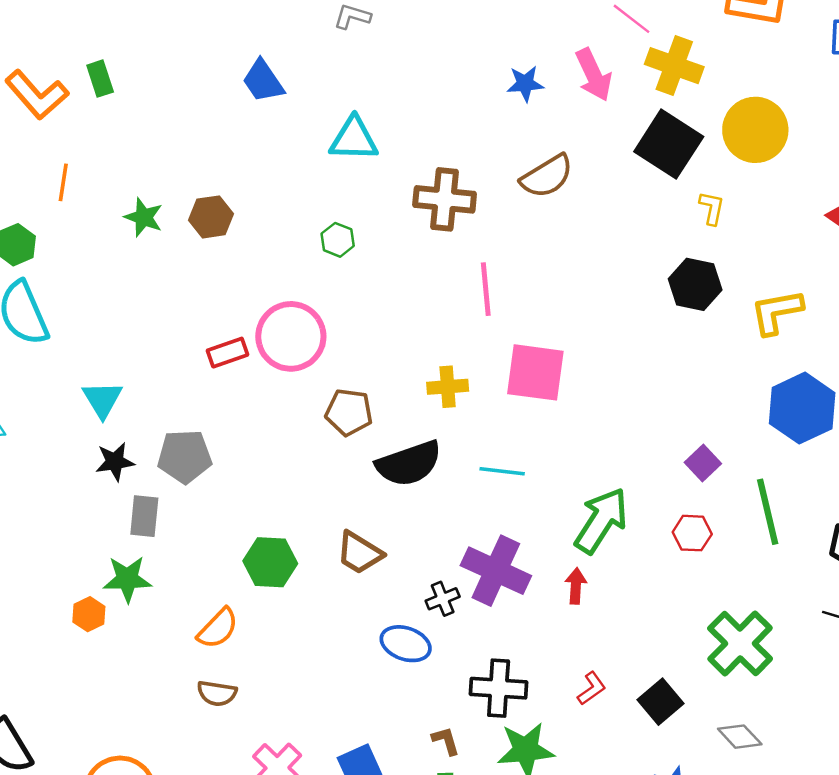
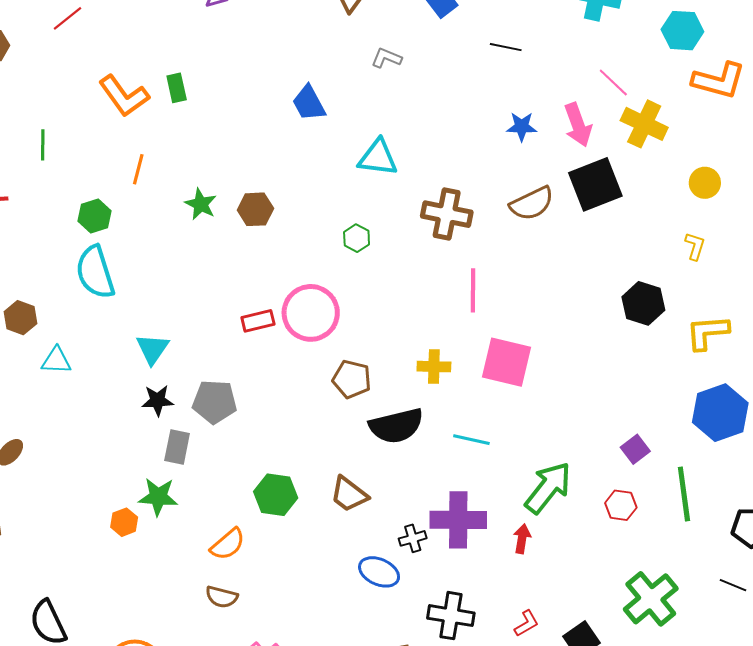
yellow circle: (755, 130) -> (705, 183), size x0.6
black square: (669, 144) -> (595, 184), moved, turned 30
yellow L-shape: (712, 208) -> (695, 246), moved
purple cross: (496, 571) -> (458, 520), turned -30

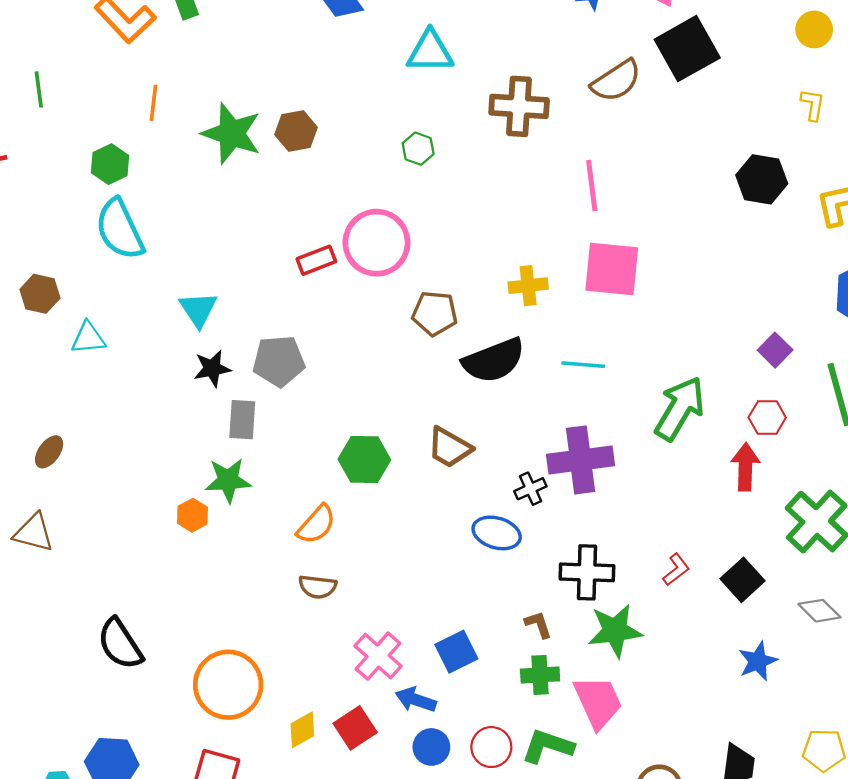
green star: (201, 204) -> (232, 134), size x1.6
pink line: (473, 290) -> (592, 186), moved
red arrow: (522, 539) -> (745, 467), moved, size x1.4

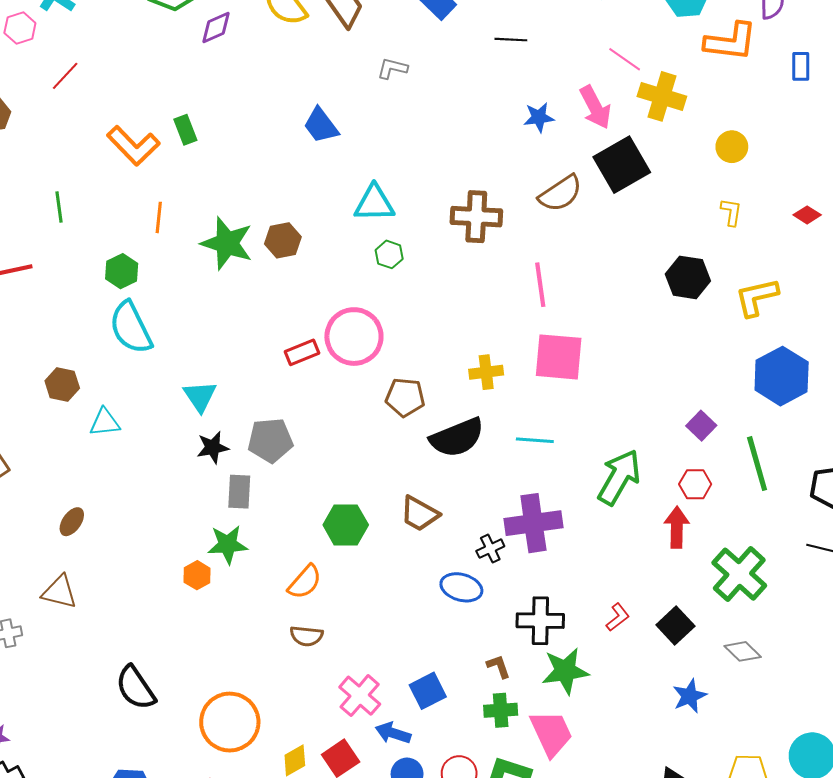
cyan triangle: (430, 52) -> (374, 203), moved

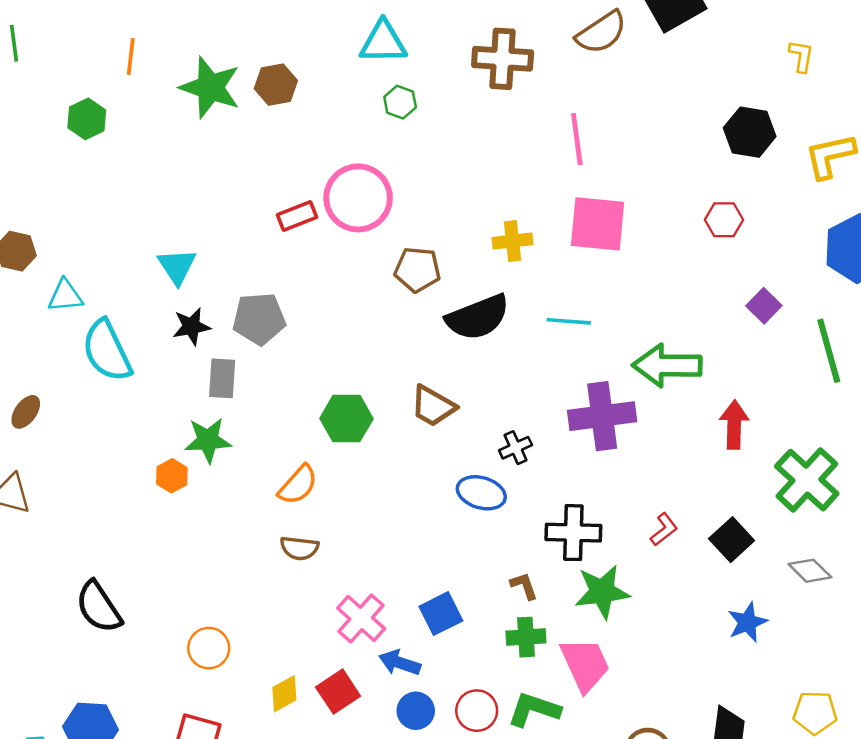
cyan semicircle: (131, 328) -> (107, 351), moved
green arrow: (619, 477) -> (667, 365), turned -120
red hexagon: (695, 484) -> (724, 220), moved
purple cross: (533, 523) -> (602, 416), moved
orange circle: (230, 722) -> (209, 648), size x0.6

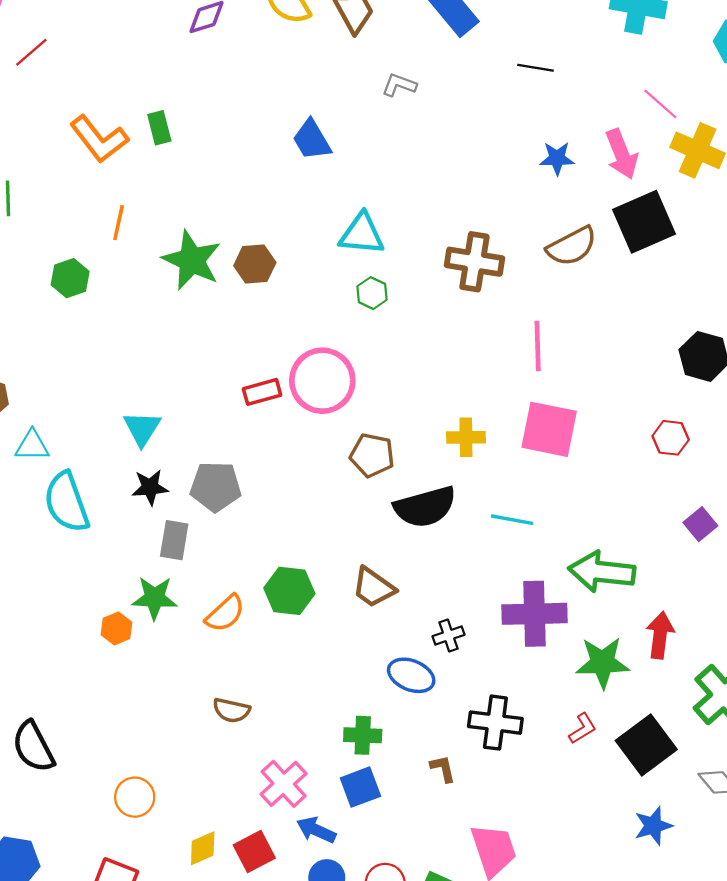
orange semicircle: (298, 485) -> (225, 613), moved
black square: (732, 540) -> (646, 745), size x1.4
green star: (602, 592) -> (603, 663), moved
green cross: (526, 637) -> (363, 735), moved

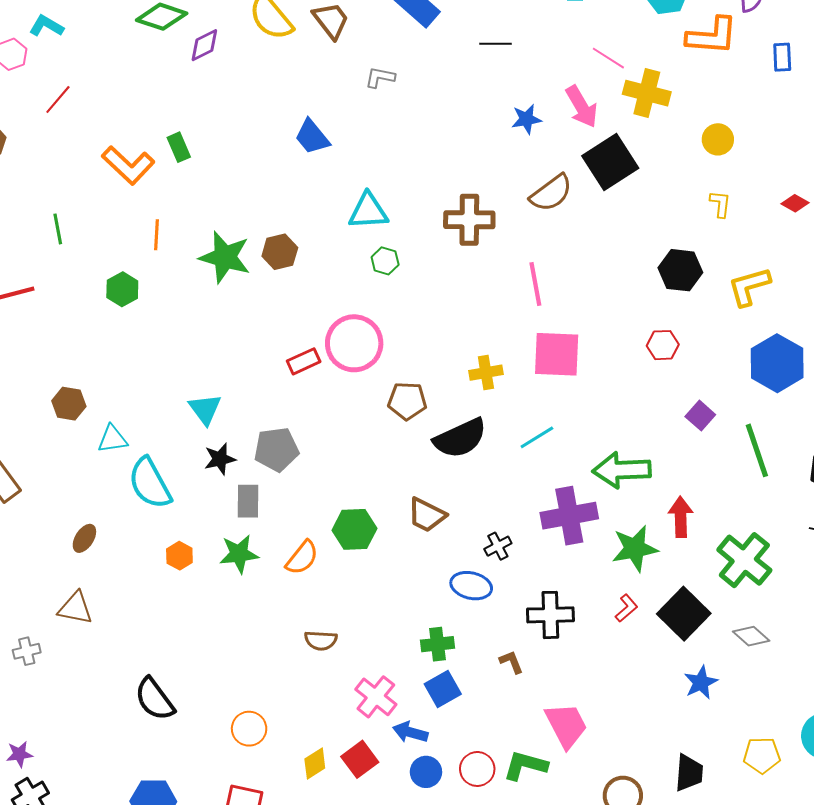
cyan line: (512, 520) -> (537, 437), turned -33
orange hexagon: (116, 628) -> (179, 556), moved

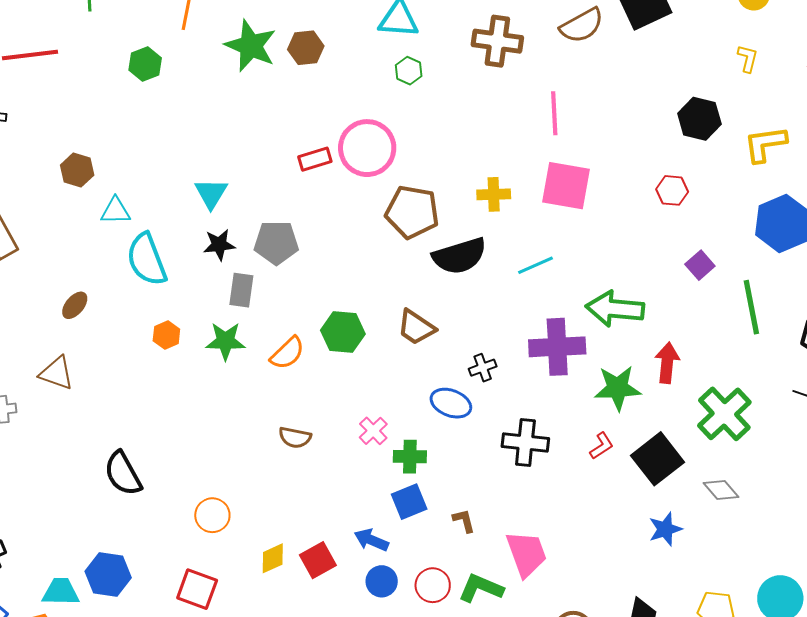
brown pentagon: (407, 401) -> (412, 212), size x1.4
brown L-shape: (511, 662) -> (464, 521), moved
pink cross: (376, 697) -> (373, 431), moved, size x0.7

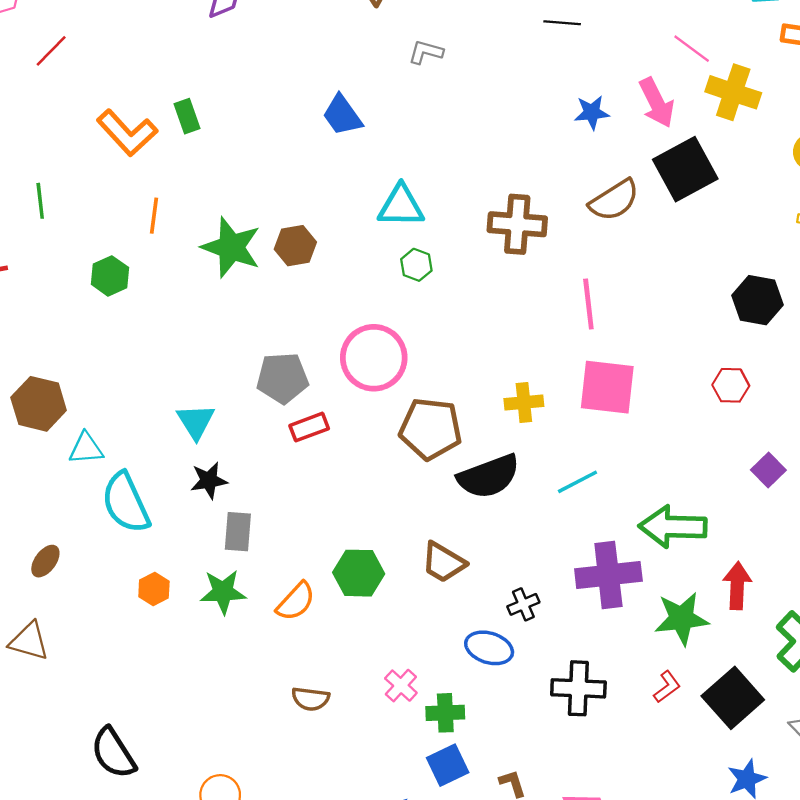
red rectangle: (315, 159) -> (309, 427), moved
brown hexagon: (77, 170) -> (39, 404), size x1.4
gray pentagon: (276, 243) -> (282, 378), moved

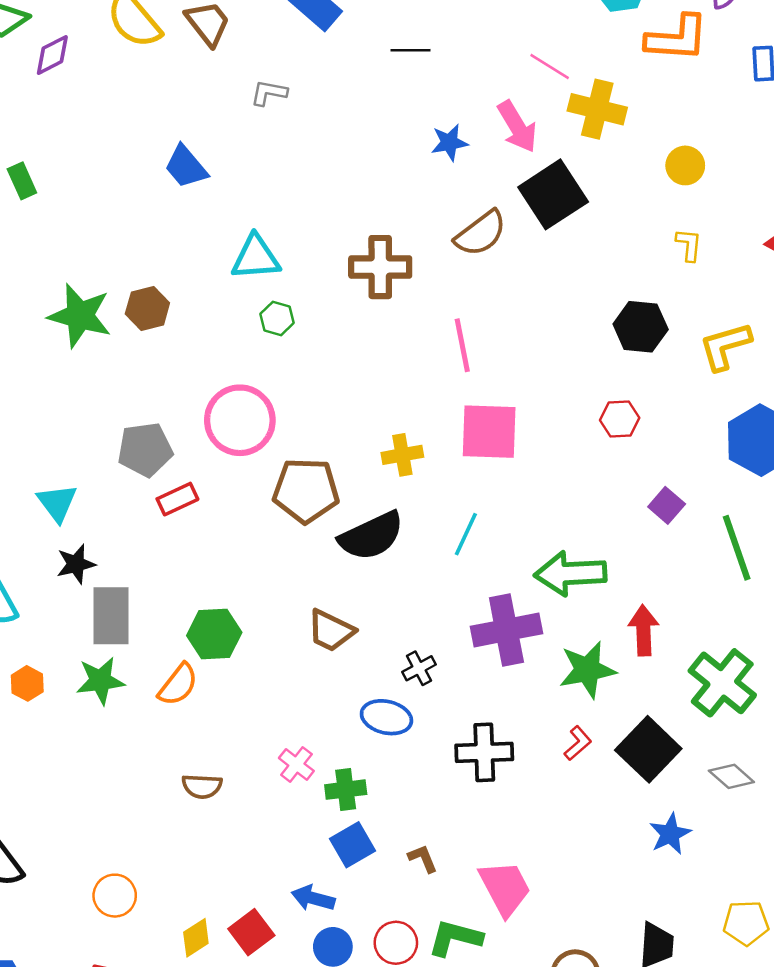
cyan line: (578, 482) -> (466, 534), turned -33
gray rectangle: (238, 532) -> (111, 616), size x1.4
green hexagon: (359, 573) -> (214, 634), moved

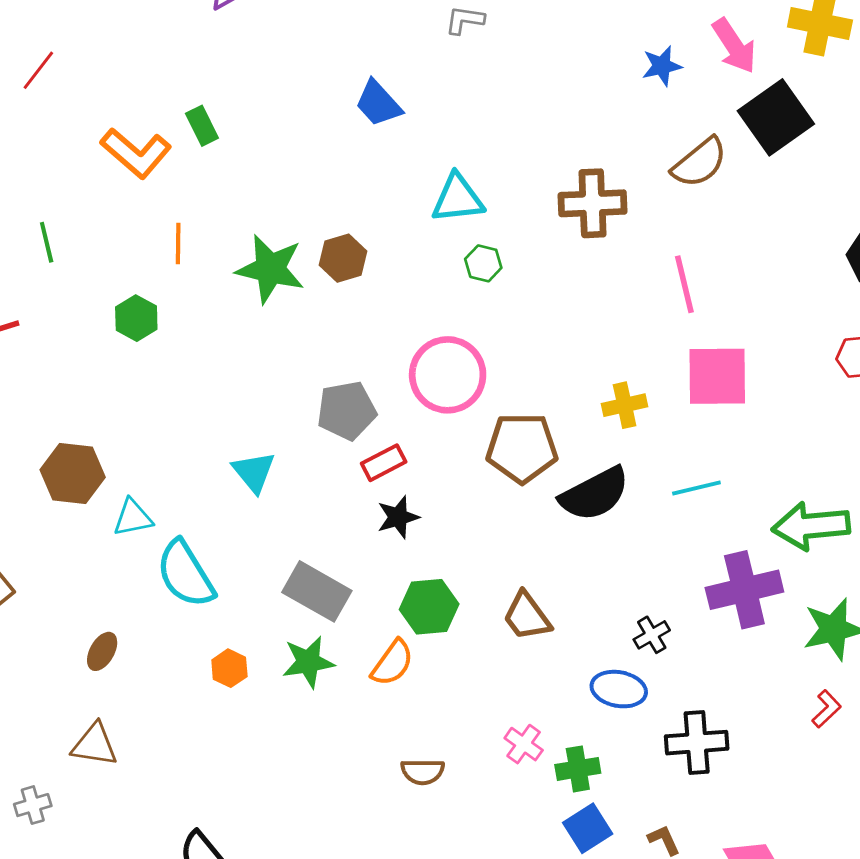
cyan line: (466, 534) -> (696, 488), turned 54
black star: (76, 564) -> (398, 517), moved
gray rectangle: (111, 616) -> (317, 591), turned -58
brown trapezoid: (331, 631) -> (527, 616), moved, turned 30
black cross: (484, 752) -> (697, 743), moved

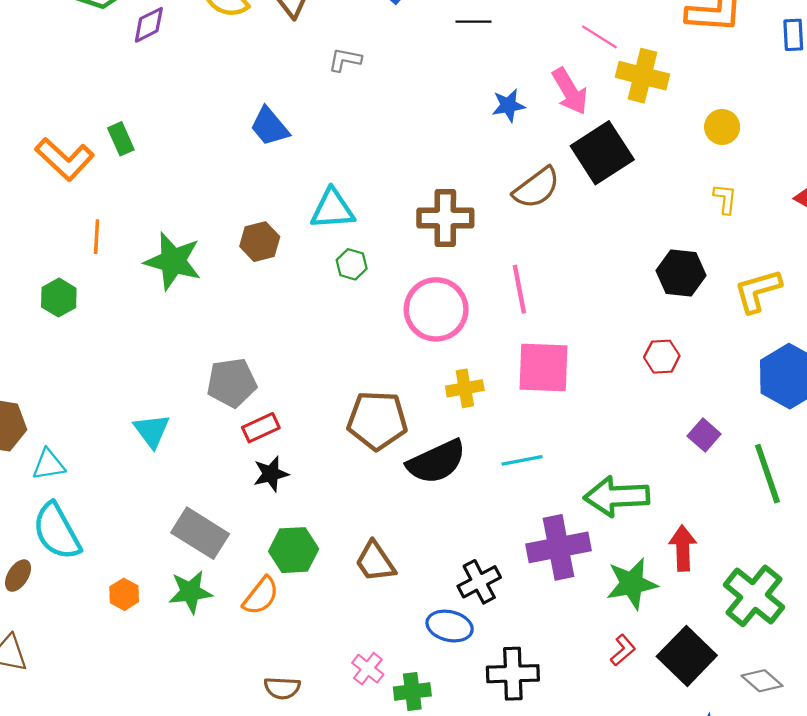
brown hexagon: (343, 258) -> (260, 242), moved
pink circle: (448, 375) -> (436, 309), moved
cyan semicircle: (185, 574) -> (57, 531), moved
black cross: (652, 635) -> (479, 582), size x1.4

